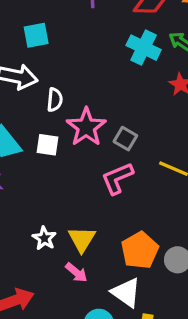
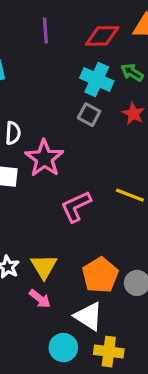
gray square: (125, 139) -> (89, 115), moved

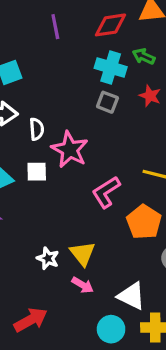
orange pentagon: (100, 275) -> (144, 222), moved

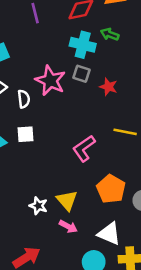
red star: (150, 96) -> (108, 87), moved
pink star: (70, 150) -> (50, 81), moved
orange pentagon: (144, 222) -> (111, 189), moved

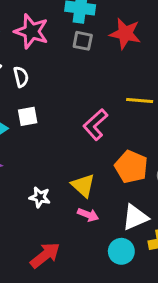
pink star: (50, 81) -> (31, 31), moved
red star: (108, 87) -> (125, 34), moved, size x1.5
white star: (38, 206) -> (40, 197), moved
white triangle: (109, 234) -> (135, 217), turned -40

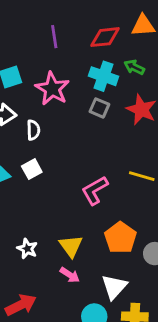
white square: (28, 116) -> (32, 169), turned -30
white triangle: (135, 217) -> (114, 287), turned -36

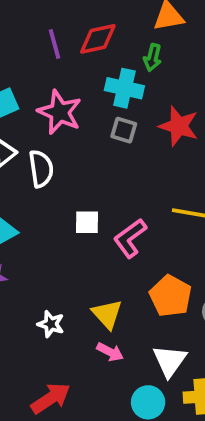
red diamond: (105, 37) -> (98, 39), moved
green arrow: (134, 67) -> (153, 58), moved, turned -96
white semicircle: (33, 130) -> (41, 169), size x1.4
white square: (32, 169) -> (87, 222), moved, turned 36

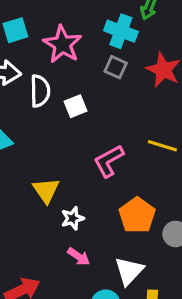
white square: (87, 222) -> (75, 106), moved, turned -30
yellow triangle: (107, 314) -> (46, 190), moved
white star: (51, 324) -> (72, 218), moved, turned 30

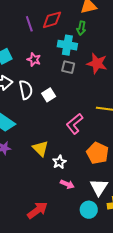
pink star: (62, 44) -> (34, 59), size x0.6

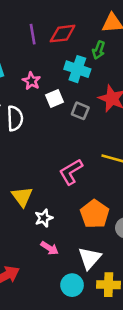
gray square: (68, 67) -> (80, 111), moved
white square: (49, 95) -> (54, 98), moved

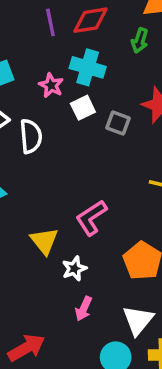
cyan cross: (77, 69) -> (88, 67), moved
pink L-shape: (71, 172) -> (91, 218), moved
pink arrow: (50, 248) -> (84, 309), turned 84

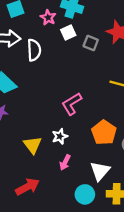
yellow triangle: (44, 241) -> (33, 145), moved

